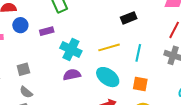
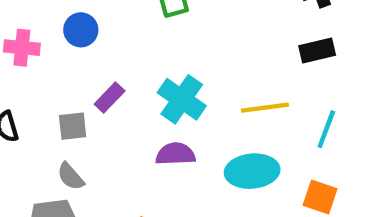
purple rectangle: (47, 31) -> (110, 97), moved, turned -40
cyan ellipse: (108, 77) -> (252, 171), turned -50

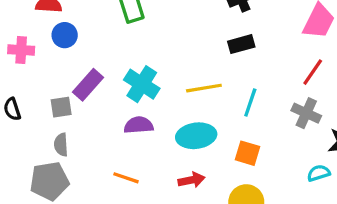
purple rectangle: (110, 97) -> (88, 85), size x1.4
gray semicircle: (71, 176) -> (61, 145), turned 40

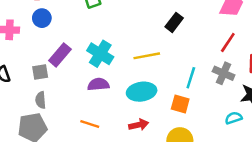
black rectangle: (241, 44) -> (174, 22), turned -36
cyan line: (250, 102) -> (191, 78), moved

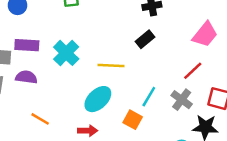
purple rectangle: (60, 55) -> (27, 45), turned 40
purple semicircle: (98, 84) -> (26, 77), moved
cyan ellipse: (142, 92) -> (98, 99), turned -48

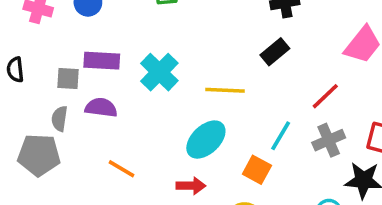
red line: (193, 71) -> (325, 96), moved
gray cross: (182, 100) -> (329, 140), turned 30

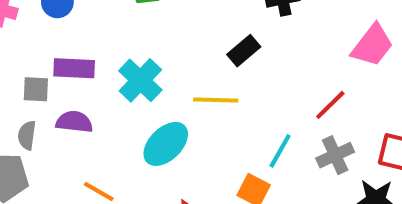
black rectangle: (275, 52) -> (244, 51), moved
cyan ellipse: (206, 140) -> (166, 144), moved

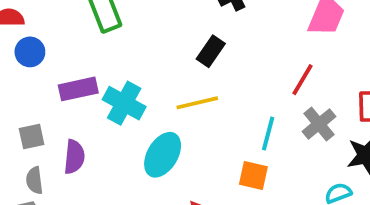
purple rectangle: (74, 68) -> (78, 89), moved
purple semicircle: (74, 122) -> (74, 157), turned 104

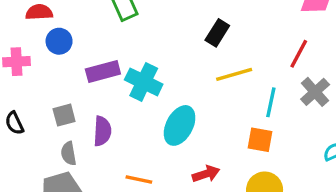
yellow line: (197, 103) -> (234, 74), moved

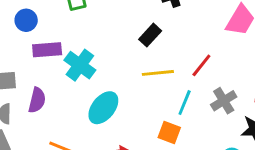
blue circle: (59, 41) -> (26, 20), moved
red line: (299, 54) -> (201, 65), moved

